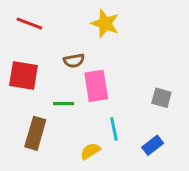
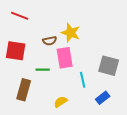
yellow star: (105, 24) -> (71, 33), moved
gray square: (161, 98) -> (109, 66), size x1.5
cyan line: (114, 129) -> (83, 80), moved

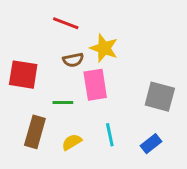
red line: (20, 16) -> (66, 23), moved
cyan line: (83, 80) -> (110, 135), moved
yellow semicircle: (61, 102) -> (72, 142), moved

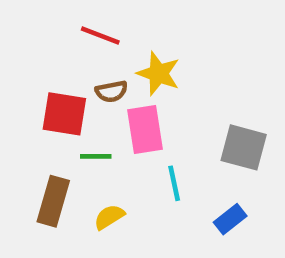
red square: (23, 75) -> (64, 114), moved
cyan line: (110, 135) -> (174, 183), moved

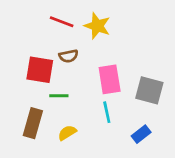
yellow star: (158, 74) -> (97, 26), moved
pink rectangle: (145, 130) -> (110, 79), moved

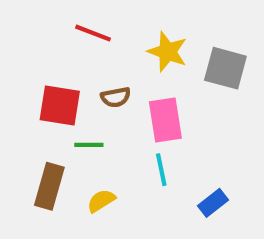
yellow star: (97, 26) -> (167, 52), moved
brown semicircle: (68, 56) -> (116, 97), moved
gray square: (149, 90) -> (225, 68), moved

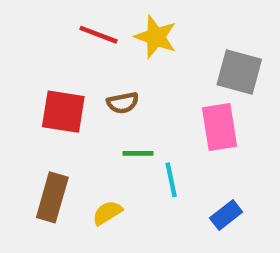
yellow star: (167, 52) -> (156, 37), moved
pink rectangle: (165, 120) -> (219, 127), moved
green line: (89, 145) -> (138, 153), moved

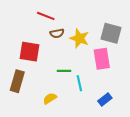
yellow star: (156, 37) -> (79, 38), moved
brown semicircle: (123, 103) -> (57, 33), moved
brown rectangle: (52, 197) -> (17, 81), moved

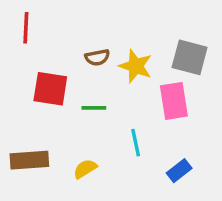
red line: (46, 16) -> (26, 28), moved, turned 72
green line: (64, 71) -> (94, 108), moved
brown rectangle: (17, 81) -> (29, 160), moved, turned 70

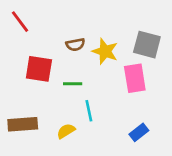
red line: (26, 28) -> (20, 22), turned -40
cyan line: (136, 143) -> (89, 111), moved

